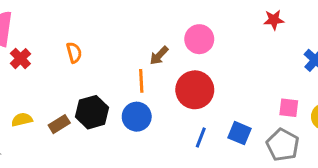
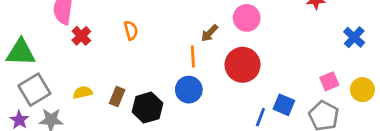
pink square: (289, 108) -> (329, 81), turned -30
black hexagon: (92, 112) -> (147, 108), moved
brown rectangle: (59, 124) -> (117, 96), turned -36
blue line: (201, 137) -> (260, 117), moved

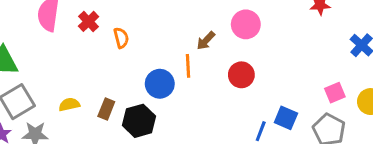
red cross: (81, 36) -> (89, 21), moved
red circle: (243, 65) -> (241, 75), size x0.7
blue circle: (189, 90) -> (160, 84), moved

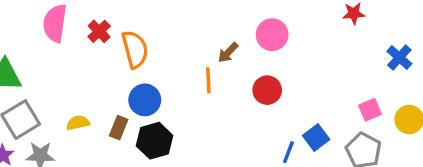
orange semicircle: (121, 38) -> (135, 49), size x1.6
blue circle: (160, 84) -> (145, 100), moved
blue square: (286, 118) -> (316, 137), turned 30

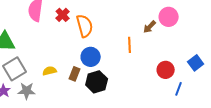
brown arrow: (228, 53) -> (150, 27), moved
red circle: (267, 90) -> (166, 70), moved
blue square: (316, 137) -> (196, 63), moved

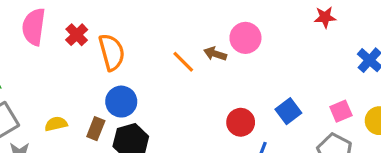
brown arrow: (150, 27) -> (215, 54), turned 64
orange line: (130, 45) -> (183, 62), moved, turned -42

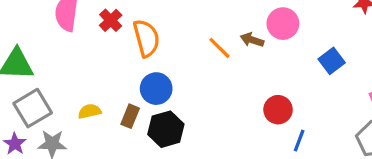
blue square: (288, 111) -> (332, 61), moved

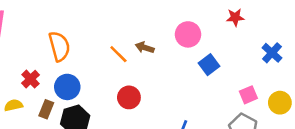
red cross: (111, 20) -> (31, 79), moved
pink circle: (283, 24) -> (188, 34), moved
red circle: (278, 110) -> (129, 97), moved

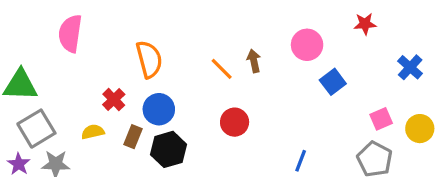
brown arrow: (145, 48) -> (254, 61), turned 60

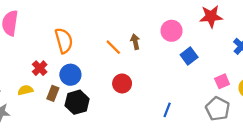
red star: (365, 24) -> (211, 16), size x1.5

